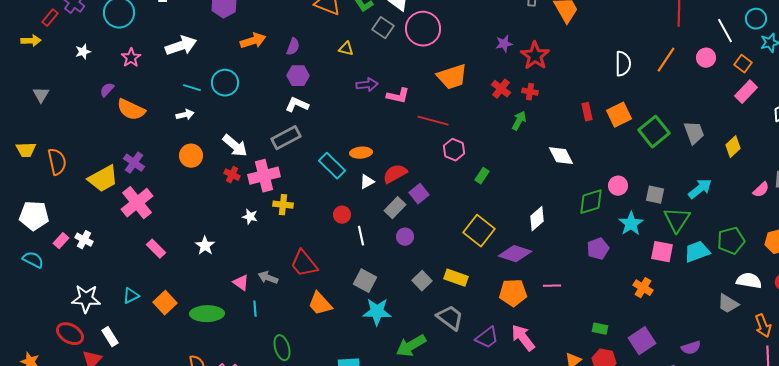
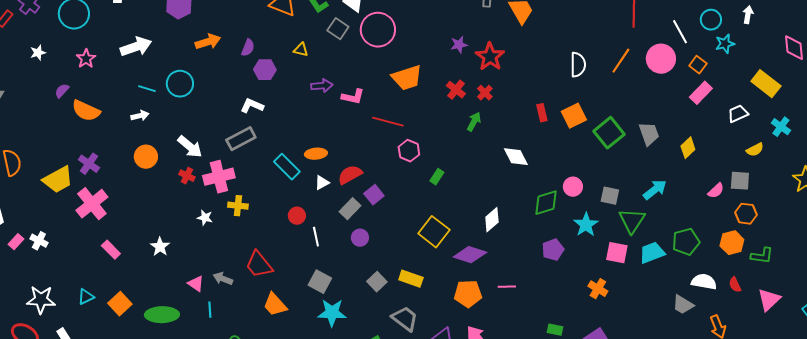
pink circle: (706, 58) -> (661, 59), size x1.5
purple hexagon: (298, 76) -> (265, 70), moved
red cross: (530, 92) -> (485, 93), turned 35

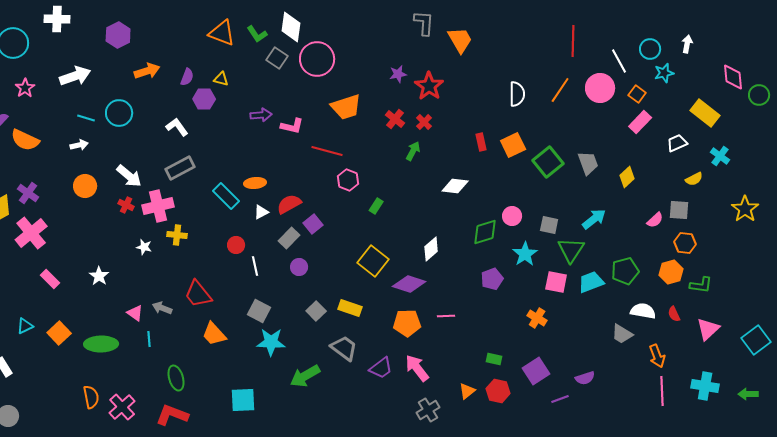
yellow triangle: (301, 50) -> (221, 79), moved
white L-shape: (252, 106) -> (177, 127), moved, turned 30
white diamond: (516, 157) -> (455, 186), turned -56

